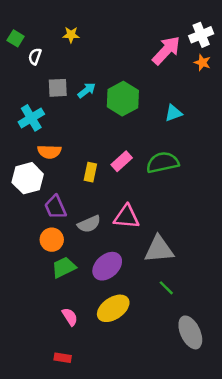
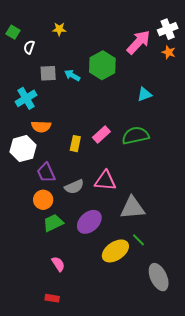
cyan arrow: (87, 90) -> (72, 75), turned -112
green hexagon: (123, 99) -> (102, 65), moved
yellow ellipse: (113, 308) -> (115, 251), moved

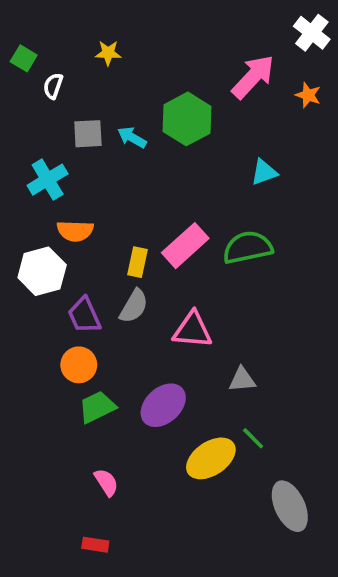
white cross: (168, 29) -> (312, 33), moved, turned -30
pink rectangle: (101, 135) -> (185, 246), size x1.4
gray semicircle: (74, 187) -> (134, 306), moved, turned -36
gray triangle: (132, 208) -> (242, 380), size x0.6

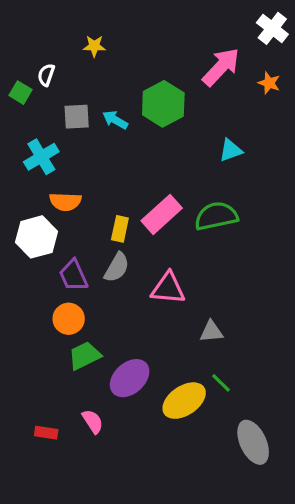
green square: (24, 58) -> (21, 93), moved
purple ellipse: (163, 405) -> (130, 378), moved
red rectangle: (95, 545) -> (46, 433), moved

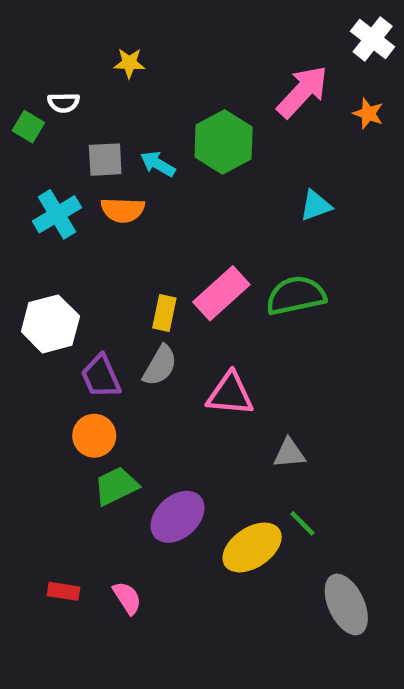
white semicircle: (46, 75) -> (64, 103), turned -110
orange semicircle: (65, 202) -> (123, 210), moved
pink semicircle: (93, 421) -> (127, 598), moved

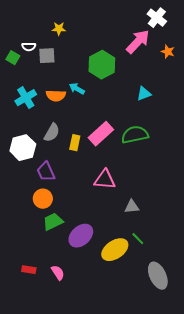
white cross: (373, 39) -> (157, 18), moved
gray square: (105, 160) -> (47, 56), moved
cyan arrow: (158, 164) -> (77, 89), moved
gray semicircle: (160, 366) -> (52, 133), moved

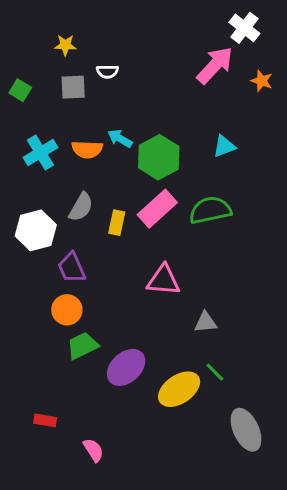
yellow star: (59, 29) -> (65, 45), moved
white semicircle: (29, 47) -> (107, 72), moved
green hexagon: (102, 65) -> (159, 157), moved
pink semicircle: (58, 273) -> (93, 450), moved

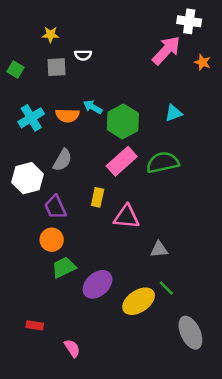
white cross: (244, 28) -> (189, 21), turned -30
yellow rectangle: (117, 223) -> (98, 197), moved

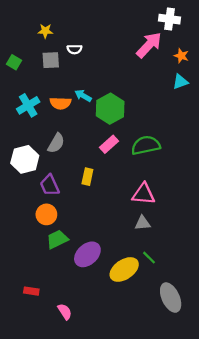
cyan triangle: (174, 113) -> (180, 82), moved
pink rectangle: (122, 161) -> (109, 144), size x0.7
pink triangle: (126, 217) -> (144, 194), moved

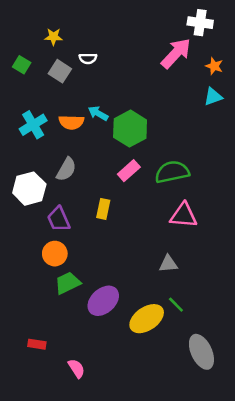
gray square: (51, 60) -> (60, 71), turned 36
green square: (14, 62) -> (22, 65), moved
pink triangle: (144, 194) -> (184, 215), moved

